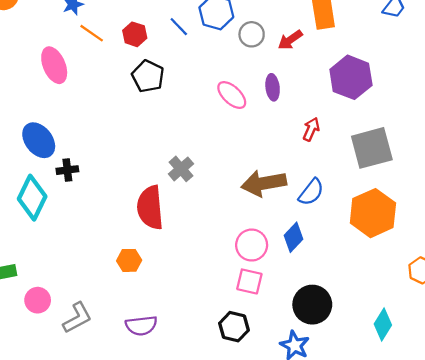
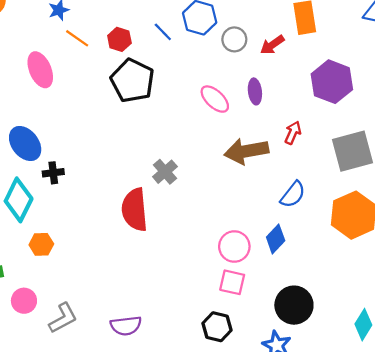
black pentagon: (148, 76) -> (132, 81), size x1.4
brown arrow: (264, 183) -> (246, 151), moved
orange hexagon: (129, 260) -> (41, 244), moved

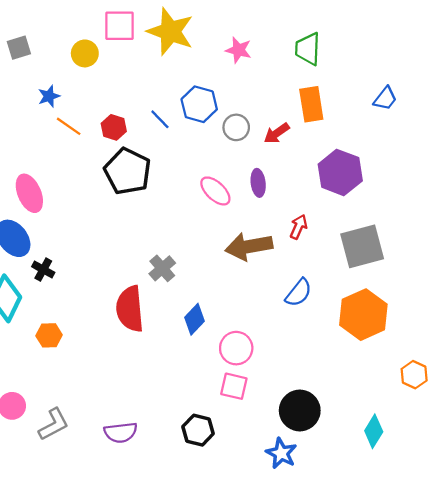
pink ellipse: (40, 70) -> (29, 193), moved
black cross: (53, 173) -> (43, 270), turned 36
blue diamond: (276, 239) -> (195, 319), moved
orange hexagon: (41, 244) -> (49, 335), moved
black hexagon: (217, 327) -> (198, 430), moved

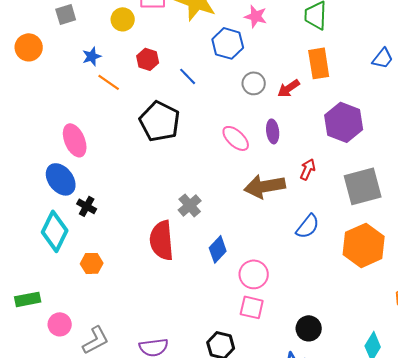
blue hexagon: (199, 104) -> (228, 43), moved
red hexagon: (114, 127) -> (148, 59), moved
black circle: (300, 410) -> (309, 328), size x0.7

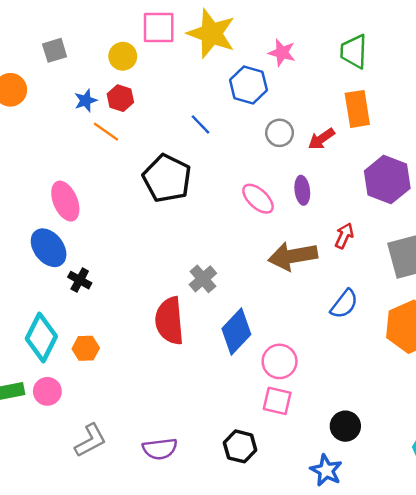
red hexagon: (148, 59) -> (120, 98), moved
cyan diamond: (55, 231) -> (41, 337), moved
blue diamond: (218, 249) -> (236, 332), size x1.4
pink circle: (60, 324) -> (47, 391), moved

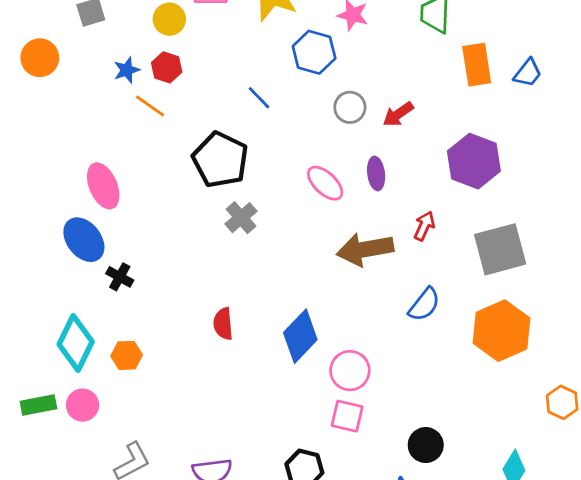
orange rectangle: (357, 109) -> (477, 65), moved
gray cross: (203, 279) -> (241, 218), moved
red semicircle: (169, 321) -> (223, 324), size x0.6

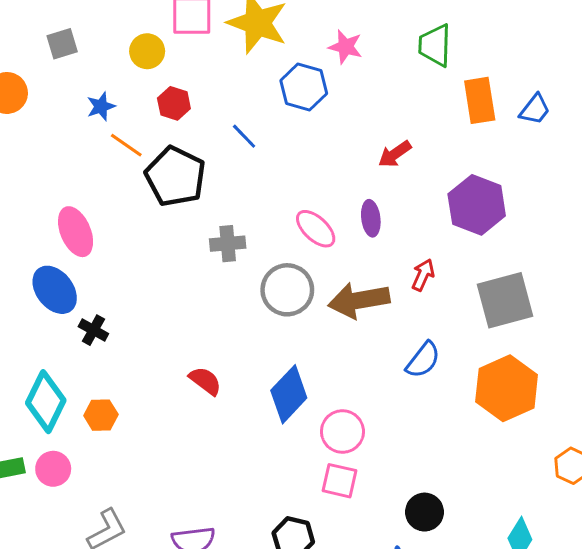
red hexagon: (167, 67) -> (174, 103), moved
gray circle: (350, 107) -> (287, 290), moved, size x1.5
black pentagon: (220, 160) -> (175, 176), moved
gray cross: (241, 218) -> (228, 244), moved, turned 36
red semicircle: (223, 324) -> (205, 381), turned 132

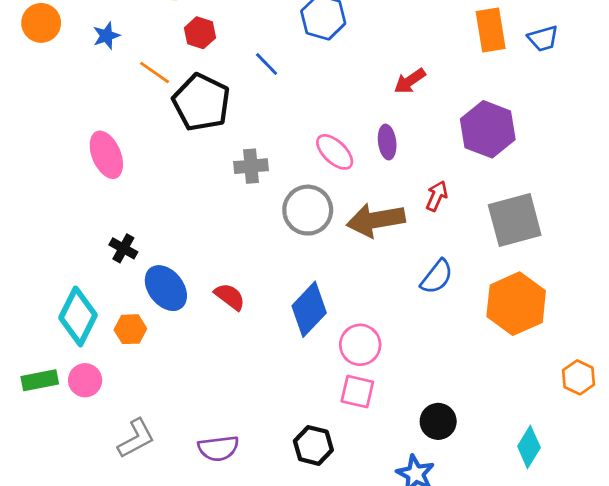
blue star: (101, 106) -> (106, 36), moved
blue trapezoid: (535, 109) -> (543, 39), turned 36
blue ellipse: (55, 290) -> (166, 288), moved

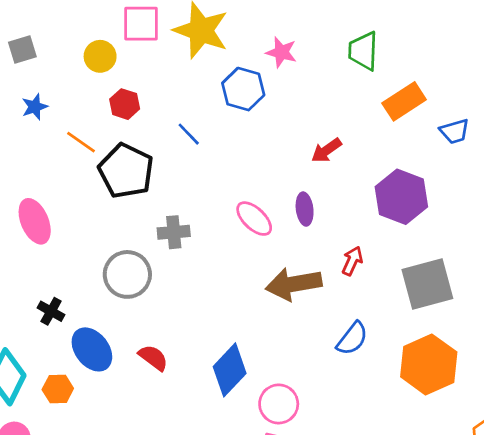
orange rectangle: (491, 30) -> (404, 101), turned 66
blue trapezoid: (543, 39) -> (455, 131), moved
gray circle: (308, 210) -> (127, 274), moved

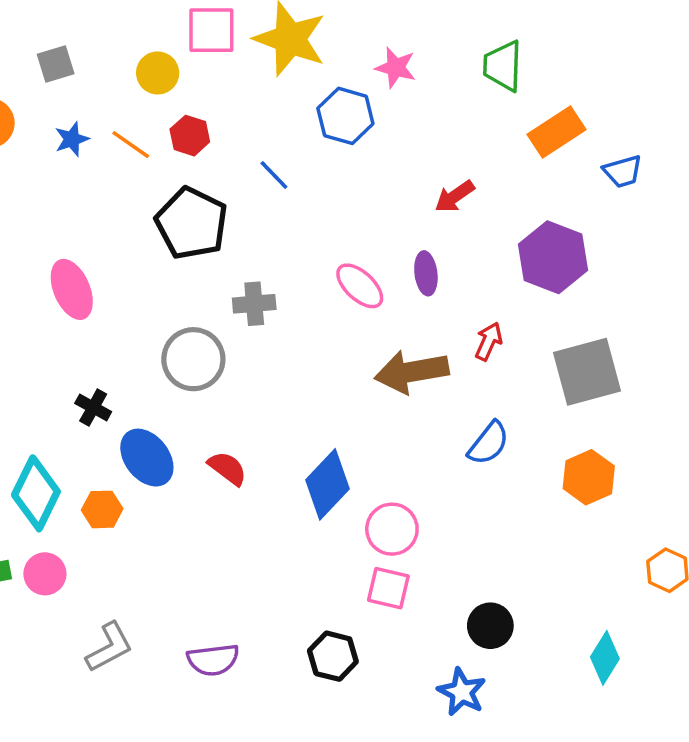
orange line: (81, 142) -> (131, 145), moved
orange hexagon: (429, 364) -> (589, 477), size x0.7

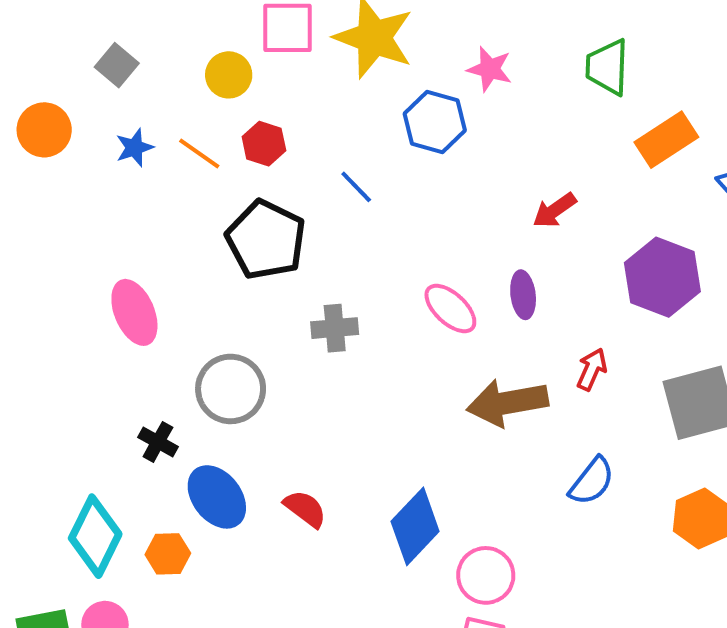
gray square: (56, 64) -> (117, 65), turned -33
gray circle: (193, 359) -> (231, 389), moved

